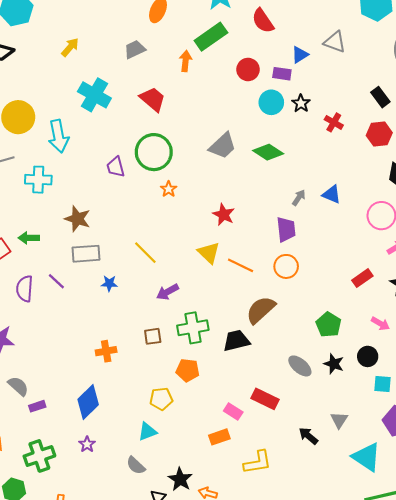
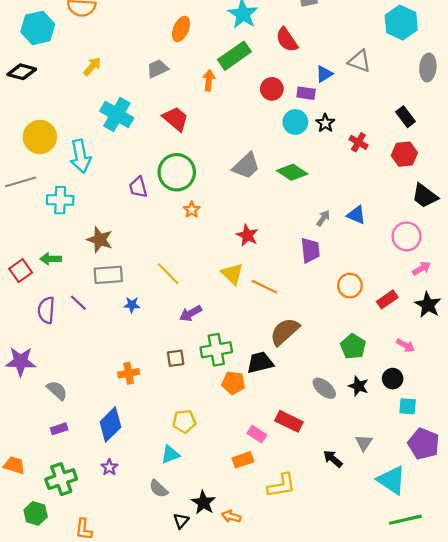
orange circle: (286, 266) -> (350, 286), moved
orange pentagon: (188, 370) -> (233, 383), moved
gray semicircle: (18, 386) -> (57, 390), moved

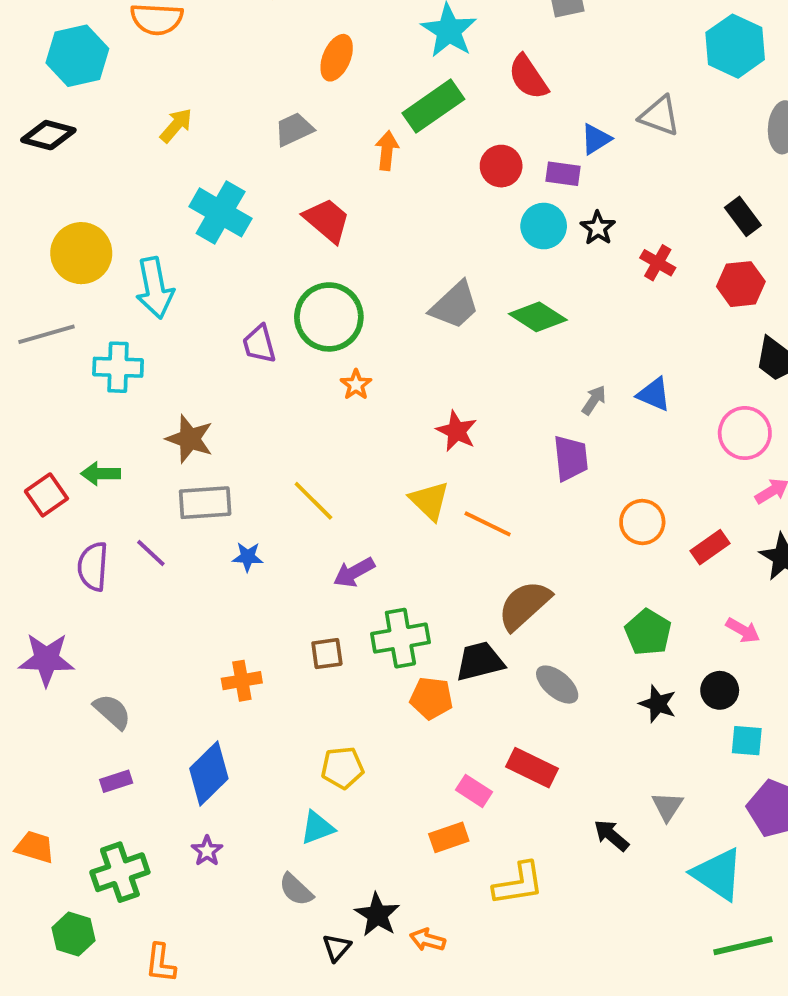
gray ellipse: (324, 388) -> (557, 685), moved

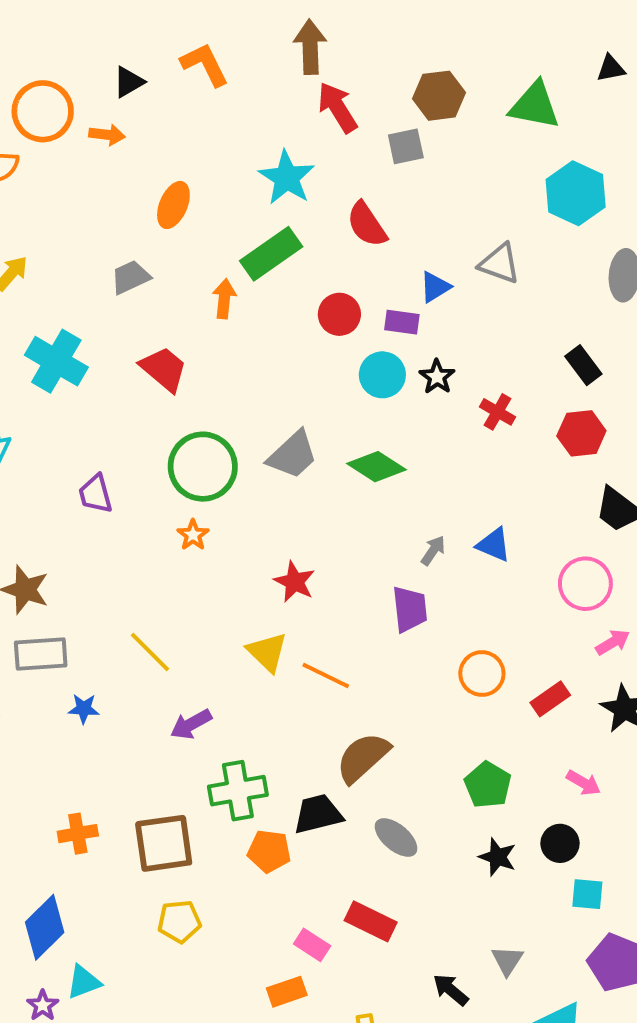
green circle: (329, 317) -> (203, 467), moved
brown square: (327, 654) -> (164, 843), moved, size x1.8
cyan triangle: (317, 828) -> (84, 982), moved

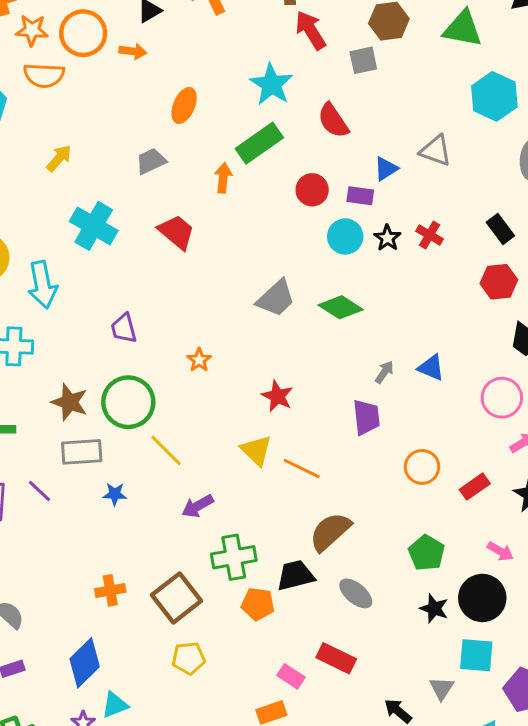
red cross: (498, 412) -> (430, 235), moved
green circle: (203, 467) -> (128, 402), moved
brown square: (164, 843) -> (177, 598), turned -30
black circle: (560, 843) -> (482, 598), size x1.6
cyan square: (587, 894) -> (476, 655), moved, size x1.4

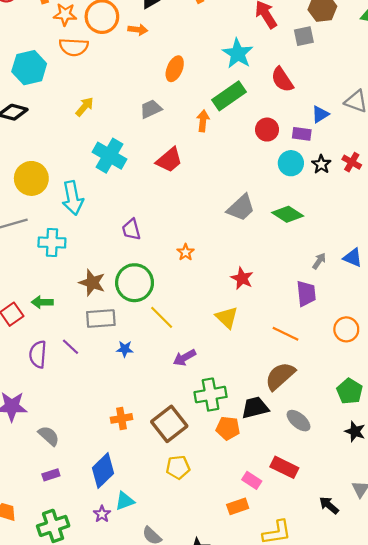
red trapezoid: (177, 232) -> (169, 160), turned 100
orange line: (302, 468) -> (285, 334), moved

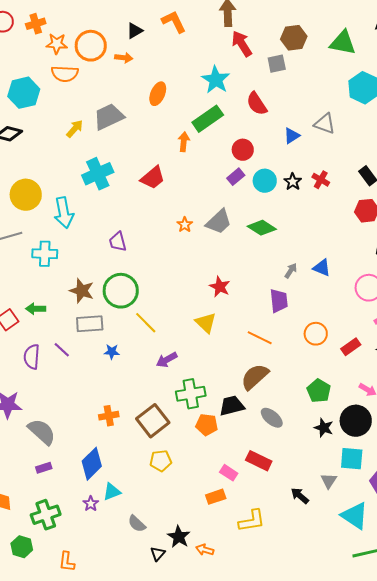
gray trapezoid: (151, 109) -> (109, 117), moved, size x1.5
purple rectangle: (302, 134) -> (236, 177), moved, turned -48
cyan cross: (110, 156) -> (98, 174), turned 36
orange star: (186, 252) -> (185, 225), moved
gray semicircle: (49, 436) -> (42, 432), size x1.4

